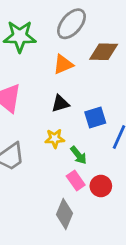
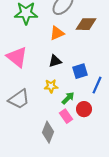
green arrow: (78, 155) -> (68, 98), turned -96
red circle: (101, 186) -> (84, 109), moved
gray diamond: (64, 214) -> (48, 132), moved

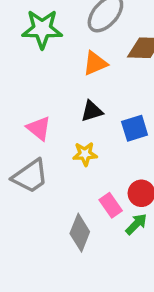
pink triangle: (17, 57) -> (39, 128), moved, size x0.7
green arrow: (68, 98) -> (136, 224), moved

